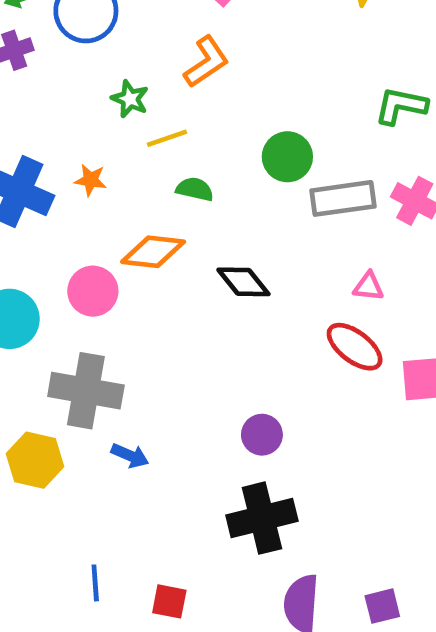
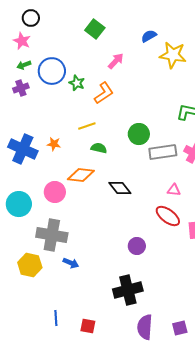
green star: (130, 99) -> (77, 83), moved
purple circle: (262, 435) -> (137, 246), moved

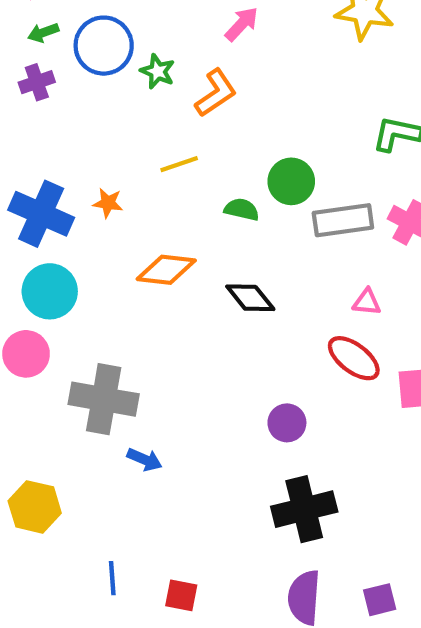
green semicircle: (99, 148) -> (242, 209), moved
pink circle: (55, 192) -> (26, 354), moved
cyan circle: (19, 204) -> (50, 291), moved
yellow hexagon: (30, 265) -> (35, 507), moved
black cross: (128, 290) -> (304, 509), moved

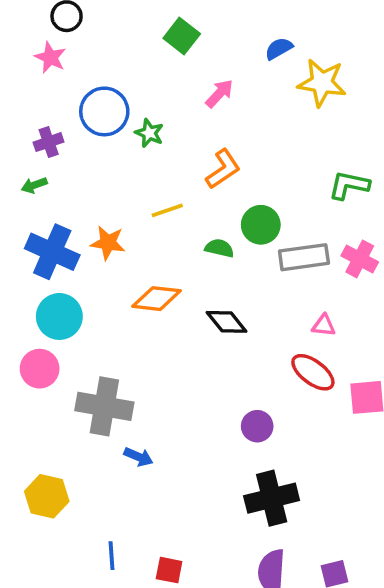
green arrow: (43, 33) -> (34, 185), moved
orange L-shape: (216, 93) -> (223, 169), moved
orange star: (108, 203) -> (108, 243), size x1.4

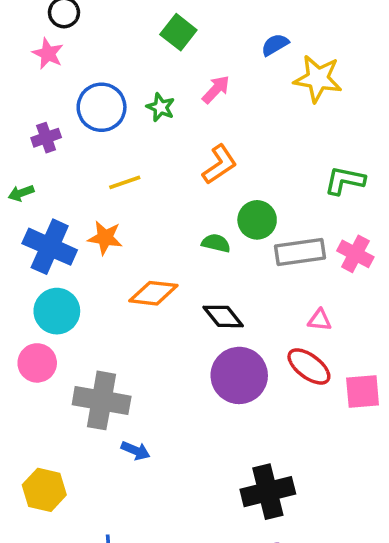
green star: (149, 133) -> (161, 107), moved
green arrow: (34, 185) -> (21, 193), moved
yellow line: (167, 210) -> (125, 182), moved
purple circle: (257, 426) -> (239, 375), moved, size x1.8

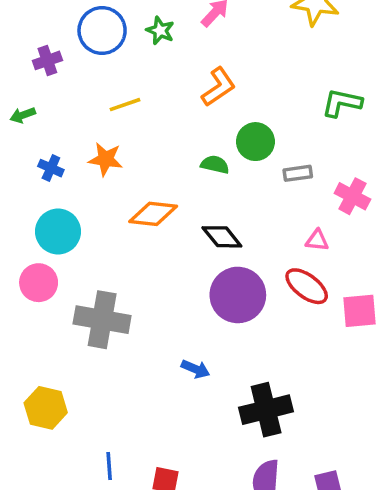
blue cross: (50, 247) -> (51, 168), size x0.5
gray rectangle: (300, 252) -> (298, 173), size x0.6
pink cross: (355, 254) -> (352, 196), moved
blue arrow: (135, 451) -> (196, 369), moved

